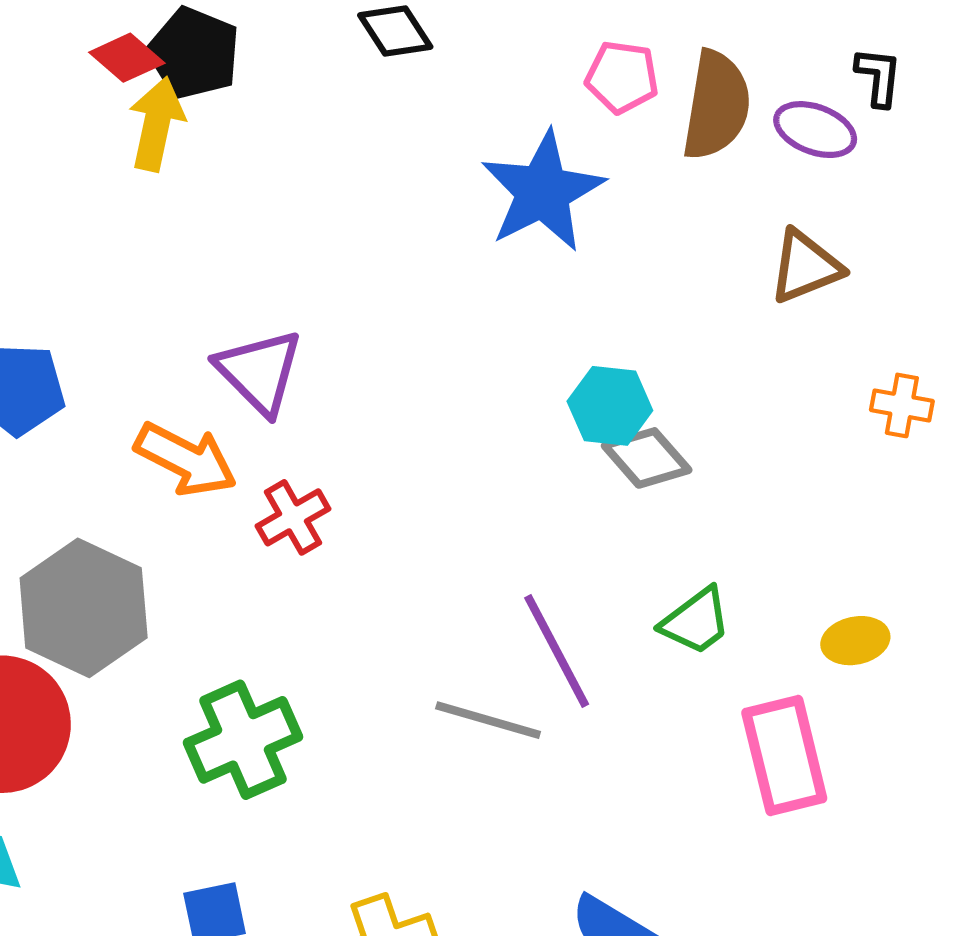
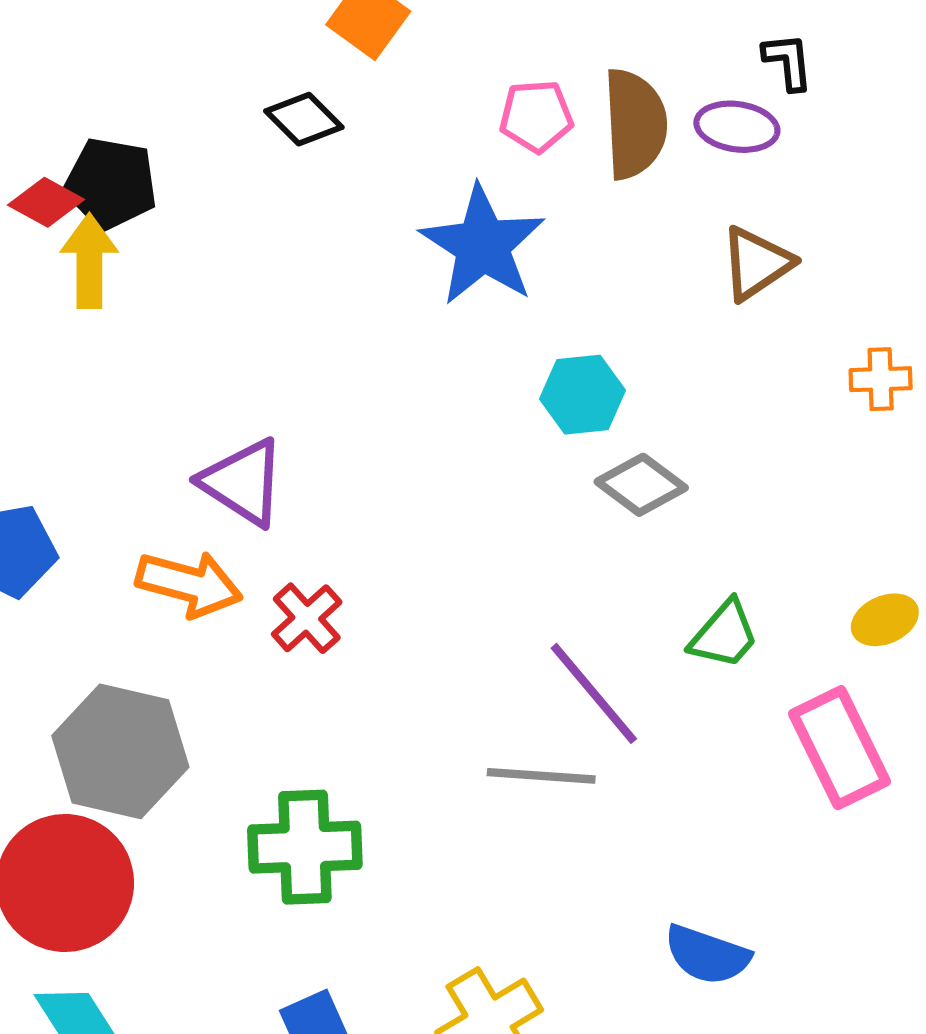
cyan hexagon: (610, 406) -> (582, 395), moved
green cross: (243, 740) -> (305, 847), turned 34

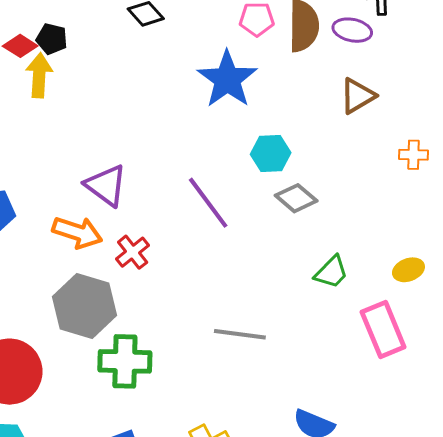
black pentagon: (111, 184) -> (52, 39), size x0.7
purple line: (594, 693) -> (208, 203), moved
gray hexagon: (120, 751) -> (84, 306), moved

